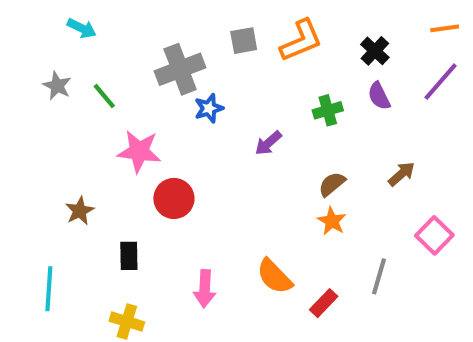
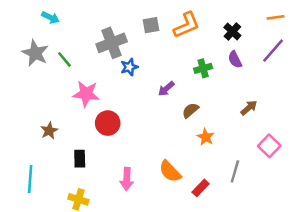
gray star: (57, 86) -> (35, 53), size x1.5
brown semicircle: (332, 184) -> (190, 110), moved

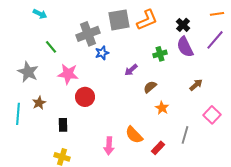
gray square: (151, 25) -> (119, 20), size x1.6
gray star: (35, 53) -> (28, 72), moved
purple semicircle: (235, 59) -> (185, 47), size x1.5
cyan line: (30, 179) -> (18, 114), moved
pink arrow: (127, 179) -> (109, 146), moved

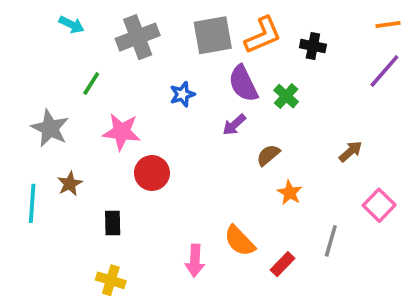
black cross: (183, 25) -> (313, 46), moved, turned -32
gray cross: (88, 34) -> (138, 37), moved
green line: (51, 47) -> (91, 84), turned 72
purple semicircle: (185, 47) -> (243, 84), moved
green cross: (160, 54) -> (286, 96), turned -32

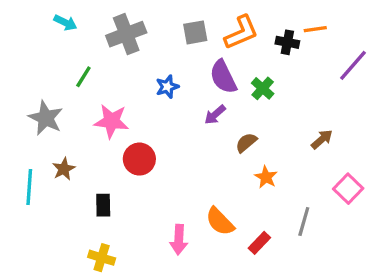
orange line: (388, 25) -> (315, 29), moved
gray square: (213, 35) -> (195, 32), size x0.7

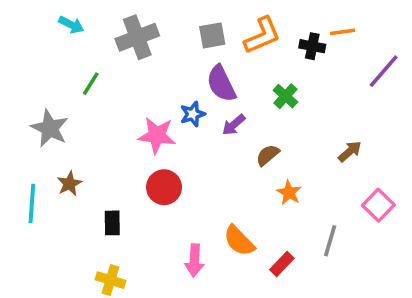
purple semicircle: (223, 77) -> (221, 84), moved
blue star: (167, 87) -> (193, 114), moved
pink star: (111, 121) -> (157, 135), moved
red circle: (139, 159) -> (164, 187), moved

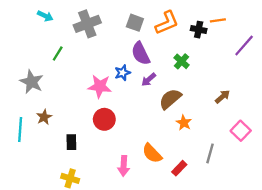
gray square: (212, 35) -> (135, 23), turned 30
brown semicircle: (268, 155) -> (170, 99), size x1.5

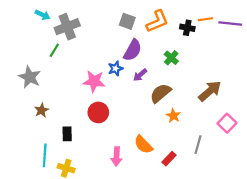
gray cross: (87, 24) -> (67, 27), moved
purple line: (244, 45) -> (230, 23), moved, turned 55
purple semicircle: (141, 53) -> (133, 50), turned -125
brown arrow: (222, 97) -> (210, 91), size x1.6
cyan line: (20, 130) -> (45, 155), moved

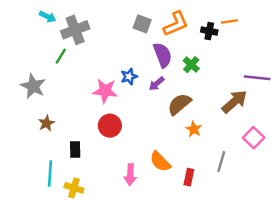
purple line: (230, 23) -> (257, 78), moved
purple semicircle: (133, 50) -> (163, 55), moved, turned -50
red rectangle: (169, 159) -> (189, 177), turned -32

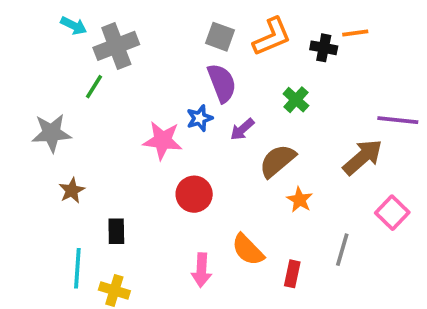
purple semicircle: (163, 55) -> (222, 83), moved
gray star: (33, 86) -> (51, 133), turned -30
red circle: (110, 126) -> (194, 194), moved

